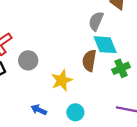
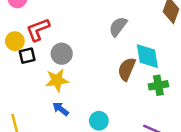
gray semicircle: (96, 21) -> (118, 27), moved
yellow star: (62, 80) -> (57, 80), moved

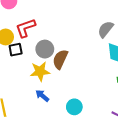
gray semicircle: (118, 27) -> (106, 29), moved
brown semicircle: (127, 69) -> (60, 59), moved

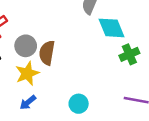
blue arrow: (42, 96) -> (28, 102), moved, turned -64

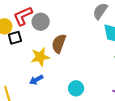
gray circle: (26, 46) -> (41, 22), moved

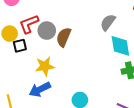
brown semicircle: (59, 44) -> (64, 37), moved
blue arrow: (36, 80) -> (40, 89), size x1.5

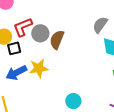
blue arrow: (40, 89) -> (16, 73), moved

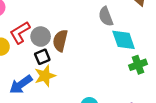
gray semicircle: (100, 25) -> (106, 16), turned -48
black square: (14, 48) -> (42, 57), moved

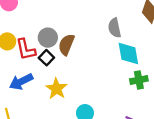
red L-shape: (20, 33) -> (26, 49), moved, turned -80
black square: (42, 57) -> (46, 58), turned -32
yellow star: (45, 76) -> (56, 89), moved, turned -30

